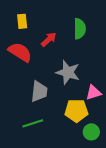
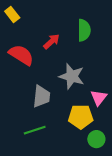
yellow rectangle: (22, 21) -> (12, 15), moved, turned -32
pink triangle: (93, 93) -> (99, 98), turned -35

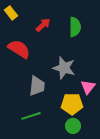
red arrow: (52, 41) -> (43, 25), moved
green circle: (96, 139) -> (73, 126), moved

